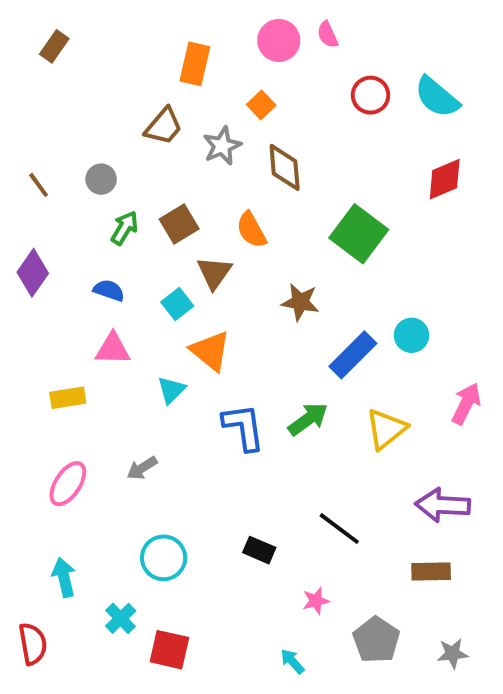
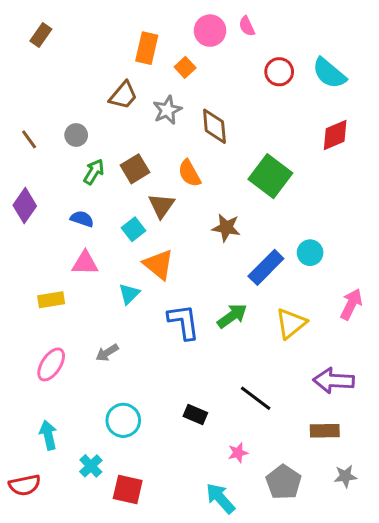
orange square: (261, 105) -> (185, 67), moved
red semicircle: (33, 644) -> (25, 485), turned 88
gray star: (453, 654) -> (345, 476), moved
cyan arrow: (292, 661) -> (220, 498), size x1.6

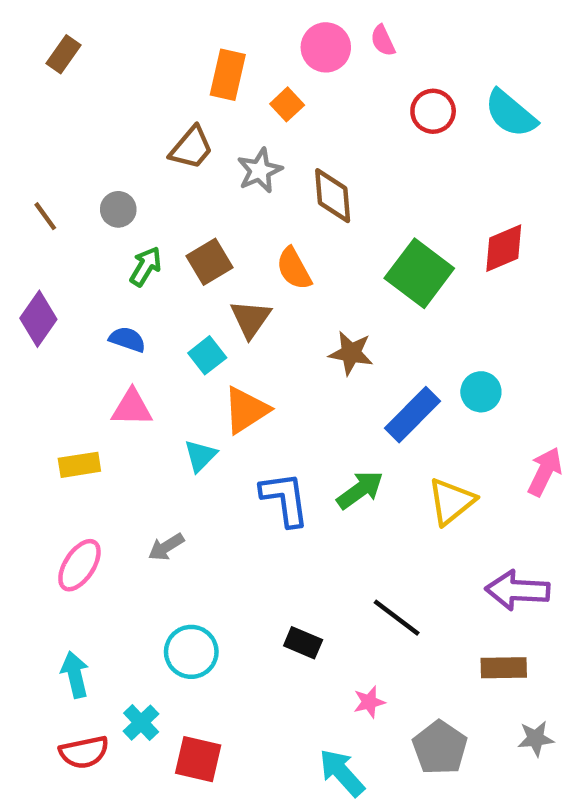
red diamond: (335, 135) -> (504, 248), moved
orange triangle: (159, 264) -> (246, 410), turned 48
red semicircle: (25, 485) -> (84, 752), moved

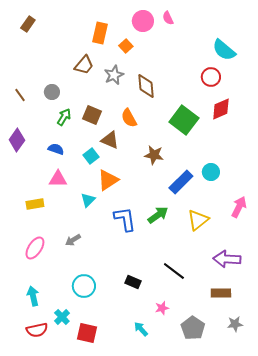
red circle: (433, 111) -> (211, 77), moved
brown square: (209, 262) -> (92, 115), turned -36
brown triangle: (251, 319) -> (110, 140), turned -42
cyan arrow: (342, 773) -> (141, 329), moved, size x0.7

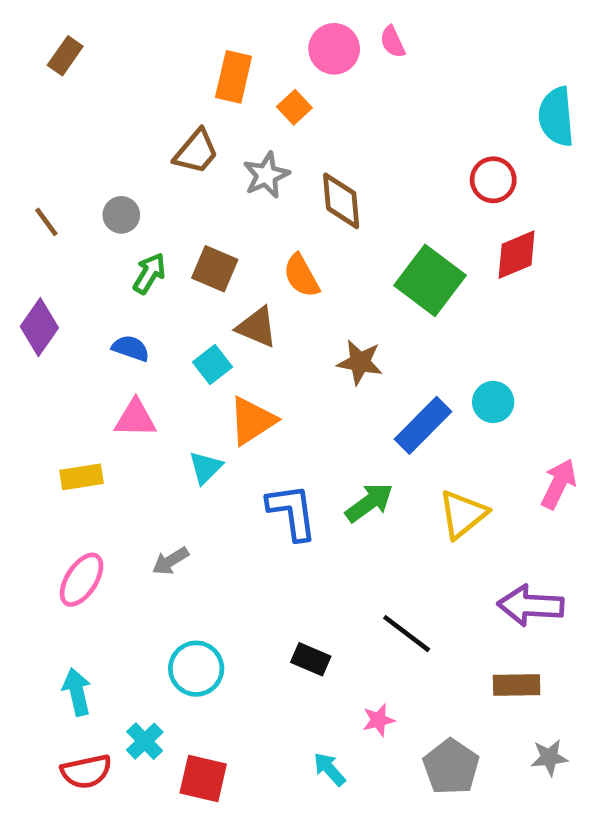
cyan semicircle: (224, 50) -> (556, 117), moved, turned 45

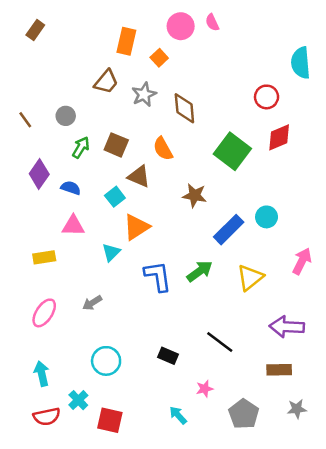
purple diamond: (39, 327) -> (39, 174), moved

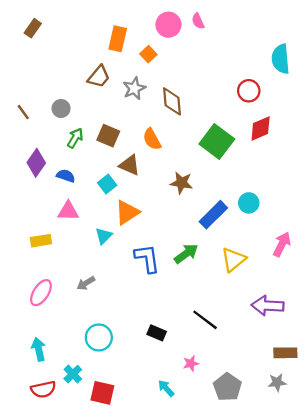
brown rectangle: (279, 370) -> (285, 353), moved

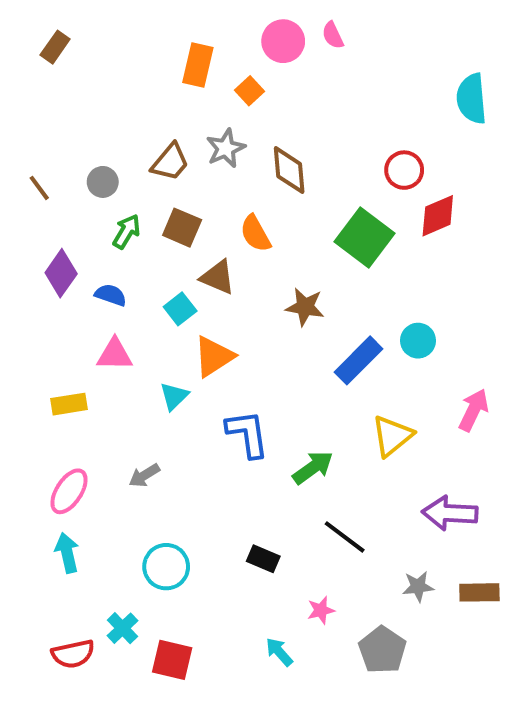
brown trapezoid: (99, 77) -> (170, 162), moved
red circle: (249, 91) -> (404, 170), moved
green arrow: (186, 254) -> (313, 468), moved
cyan arrow: (39, 349) -> (67, 553), moved
gray star: (277, 382) -> (418, 587), moved

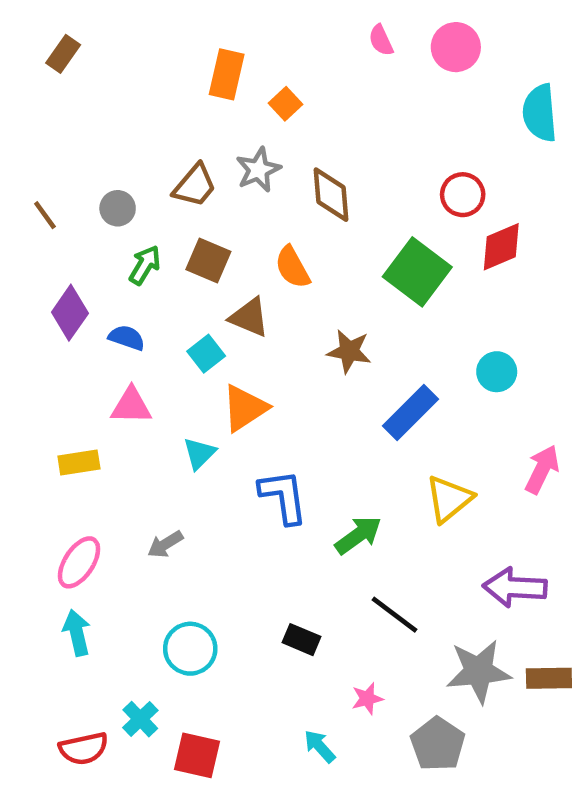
pink circle: (283, 41) -> (456, 47), moved
cyan circle: (418, 341) -> (497, 372), moved
gray star: (418, 587) -> (479, 671), size x1.8

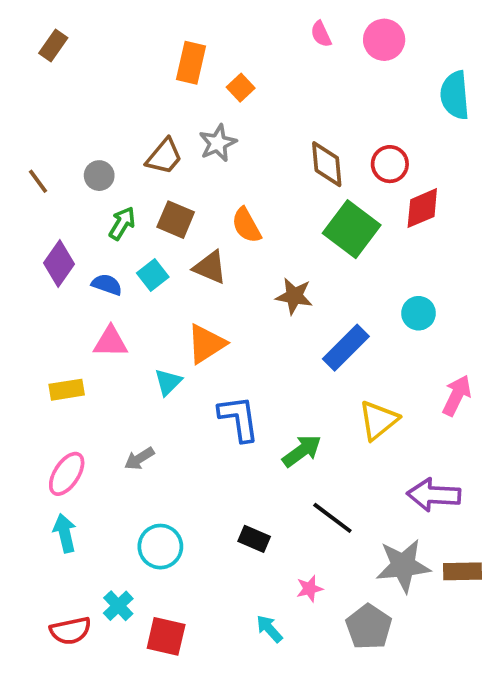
brown diamond: (331, 195) -> (327, 164), moved
cyan square: (206, 354) -> (153, 275), moved

